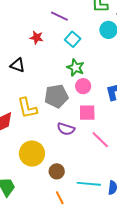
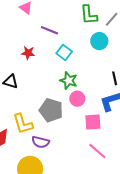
gray pentagon: (56, 96) -> (51, 110), turned 30
pink square: (87, 113) -> (93, 122), moved
purple semicircle: (66, 129) -> (41, 142), moved

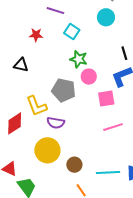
pink line: (97, 151) -> (113, 127), turned -54

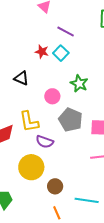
cyan square: (72, 32) -> (61, 53), moved
pink circle: (89, 77) -> (52, 96), moved
gray pentagon: (64, 90) -> (71, 120), moved

